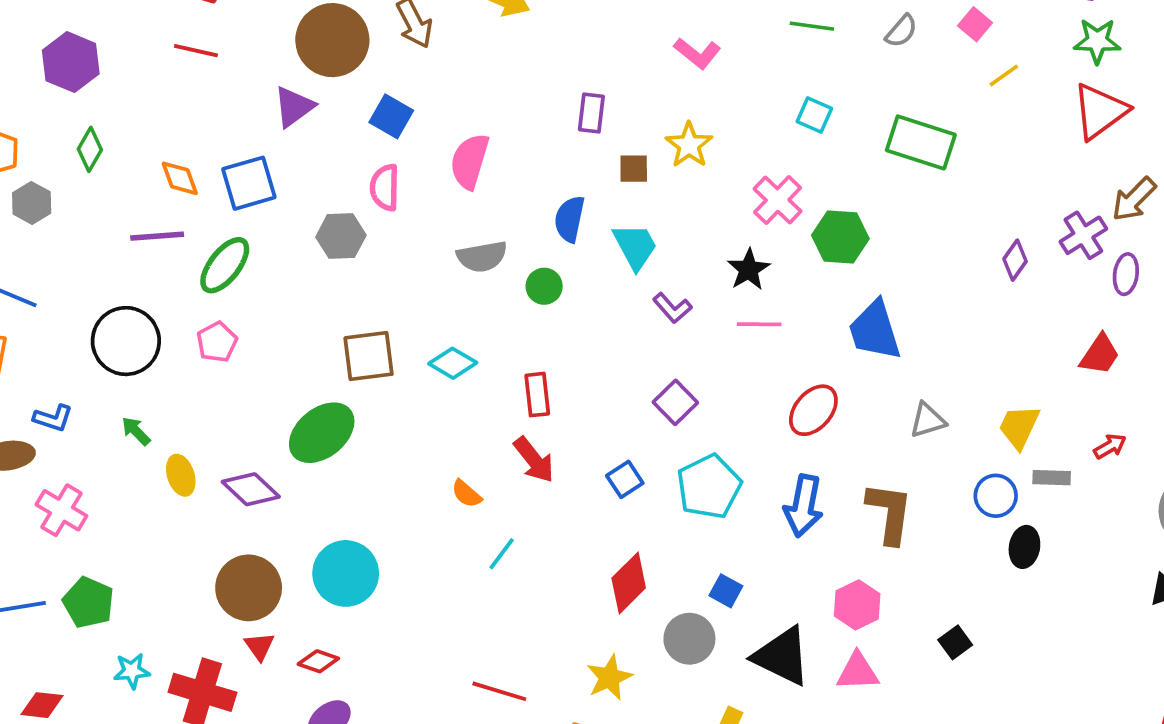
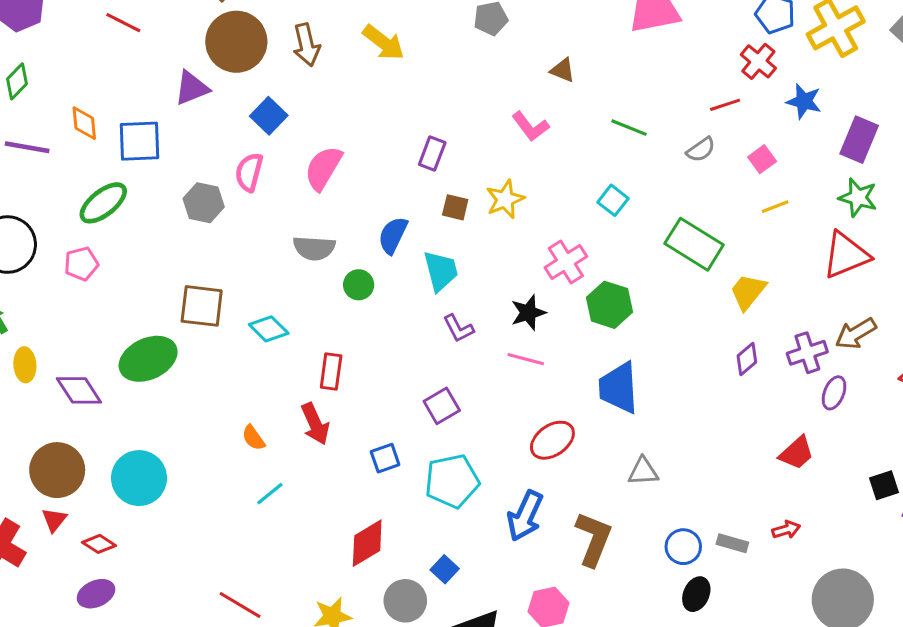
purple line: (157, 236) -> (27, 147), moved
yellow trapezoid: (1019, 427) -> (748, 292), moved

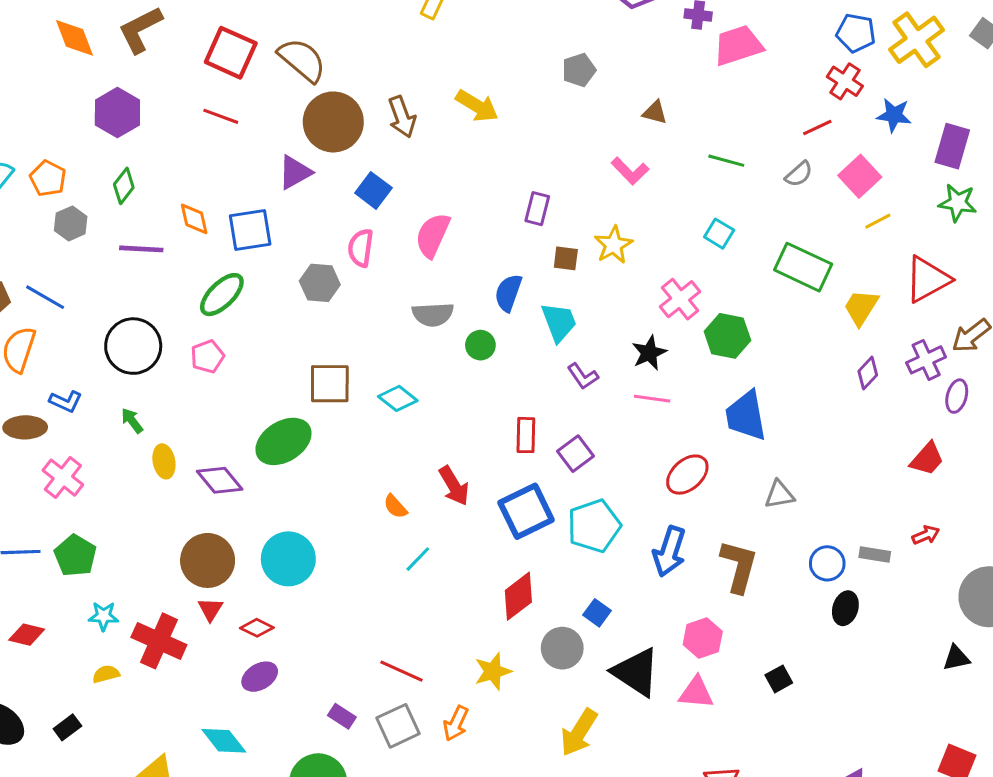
pink square: (762, 159) -> (860, 176), size x1.5
red triangle: (846, 255) -> (928, 279), moved
red rectangle: (331, 371) -> (526, 435), moved
blue square: (385, 458) -> (526, 511), size x1.8

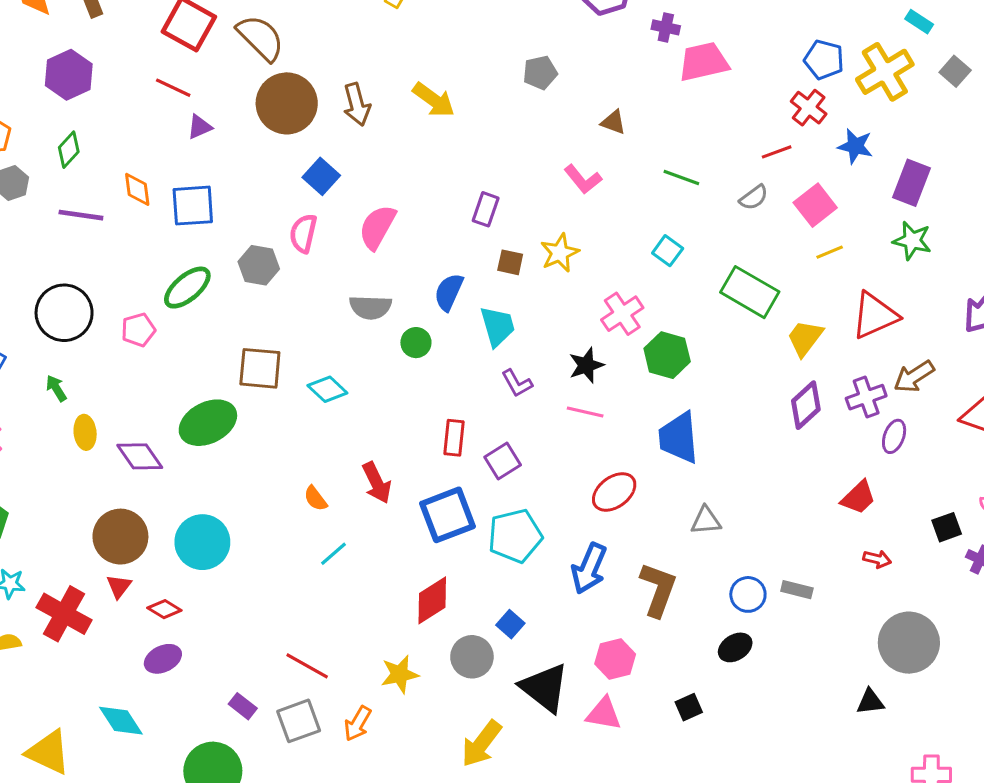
purple triangle: (295, 172) -> (200, 127), moved, size x0.7
green ellipse: (222, 295) -> (187, 288), moved
purple diamond: (868, 373) -> (806, 405), size x1.4
red arrow: (926, 535) -> (877, 559), moved, turned 32
black ellipse: (845, 608) -> (735, 647), moved, turned 36

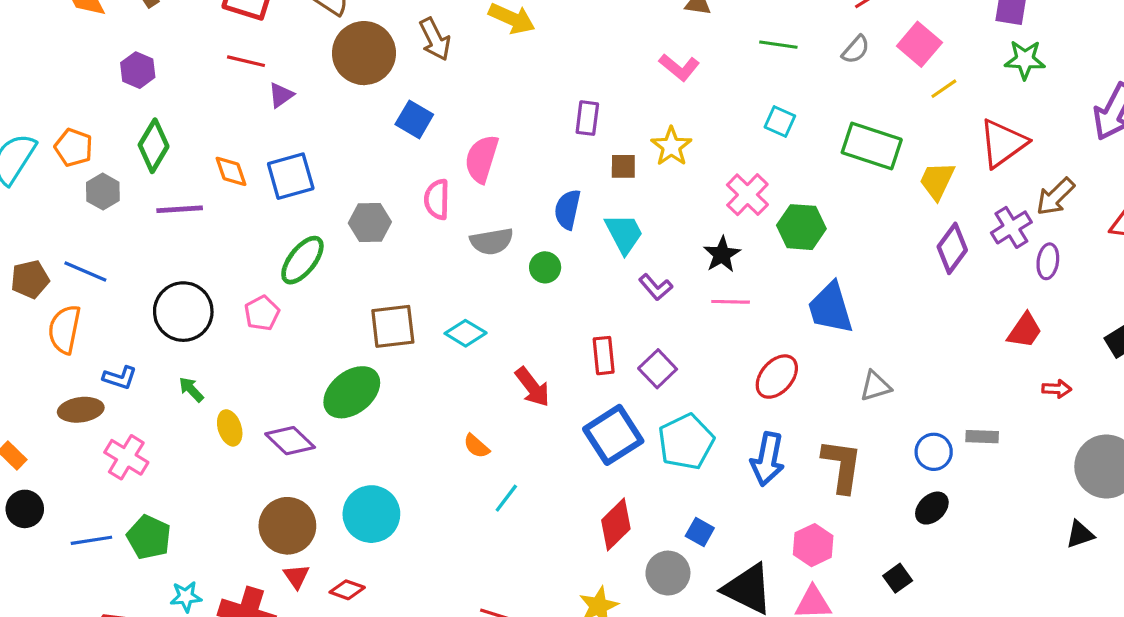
purple hexagon: (69, 75) -> (138, 70), size x0.7
green diamond: (69, 150) -> (154, 146), size x1.4
pink semicircle: (303, 233) -> (437, 199), moved
red arrow: (377, 483) -> (532, 387), moved

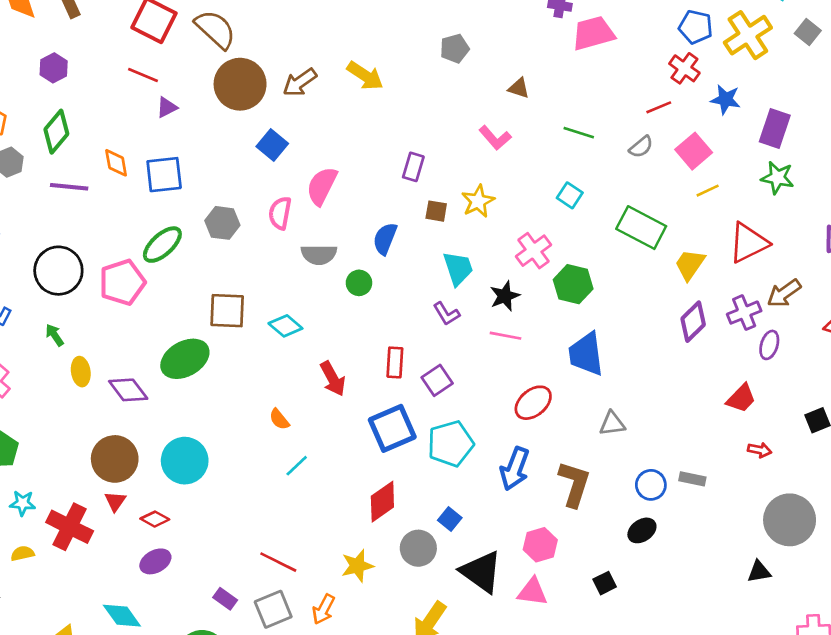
brown arrow: (435, 39) -> (300, 82), turned 72
cyan trapezoid: (624, 234) -> (458, 268), moved
pink pentagon: (262, 313) -> (122, 282), size x1.6

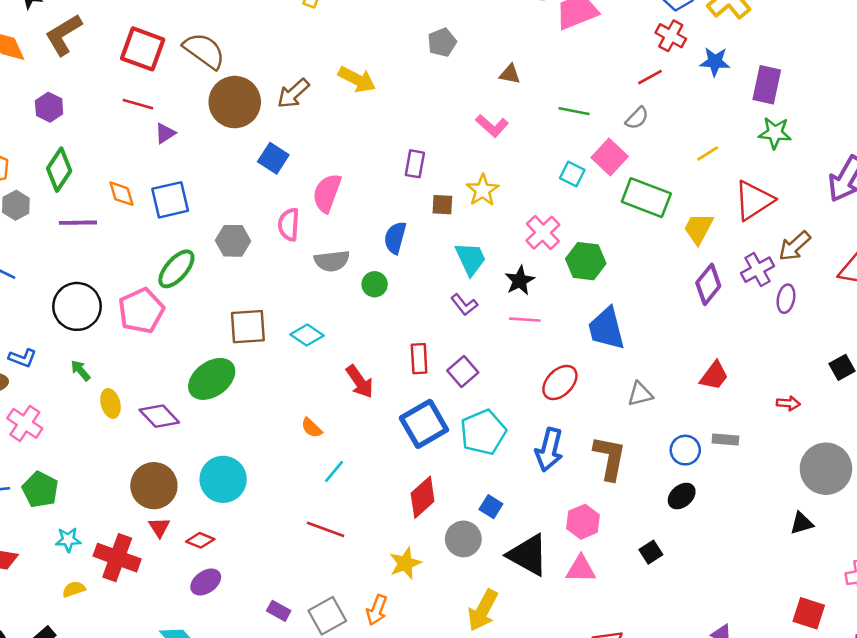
pink square: (694, 151) -> (610, 157), moved
red trapezoid: (741, 398) -> (714, 376), moved
red line: (278, 562) -> (326, 529), moved

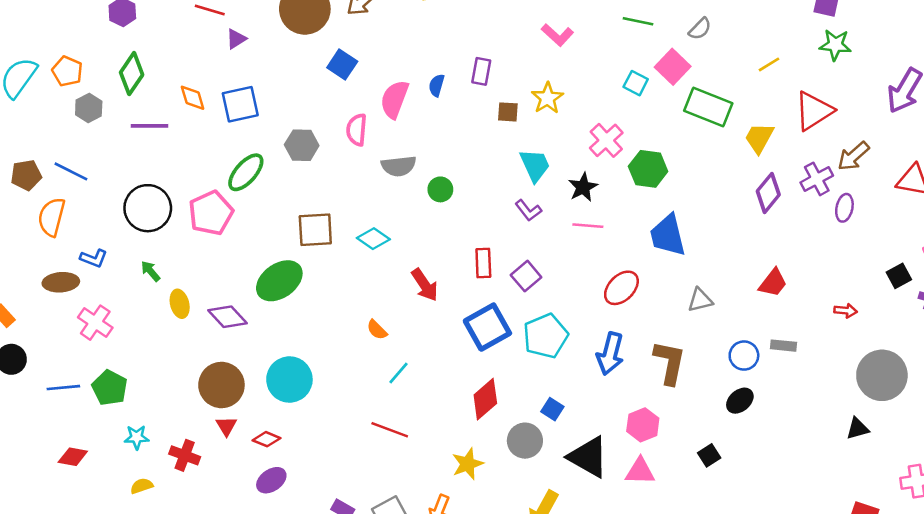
blue semicircle: (395, 238) -> (437, 85), moved, size x0.7
red cross: (117, 558) -> (185, 455), size x0.7

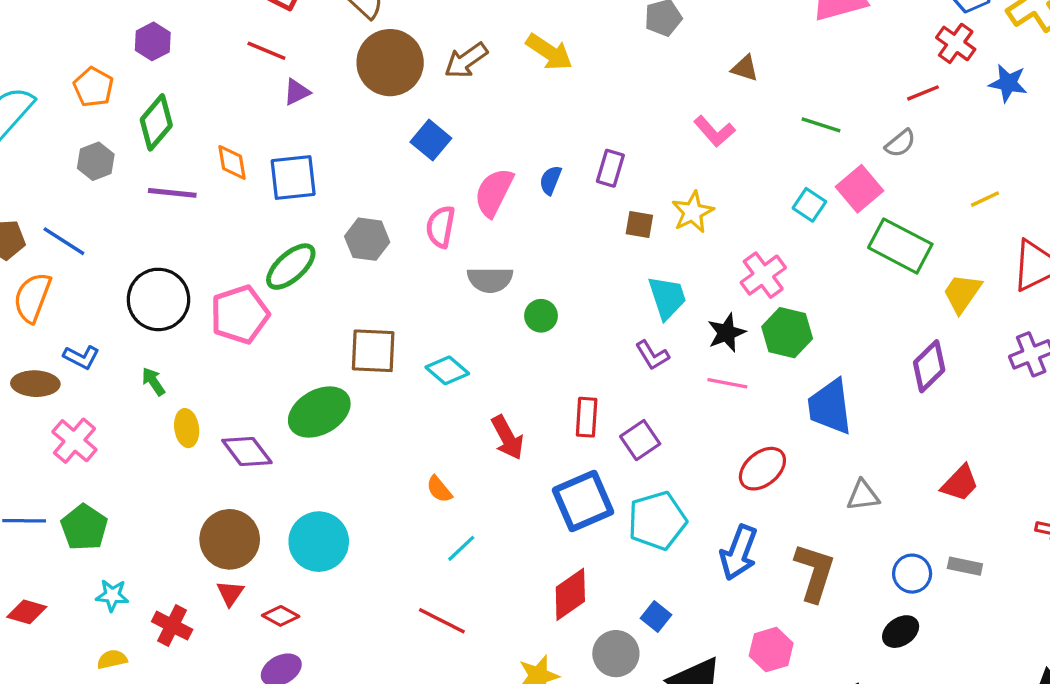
orange pentagon: (67, 71) -> (93, 87), moved
green hexagon: (648, 169) -> (787, 333), moved
purple diamond: (768, 193) -> (929, 366), moved

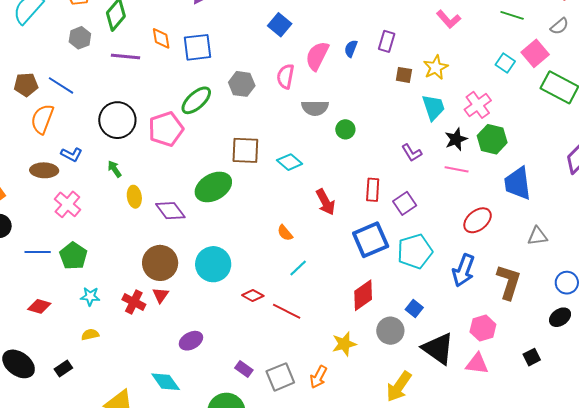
cyan trapezoid: (667, 297) -> (433, 107), moved
red diamond: (281, 616) -> (253, 295), moved
red cross: (172, 626) -> (134, 302), moved

